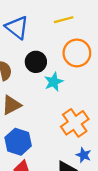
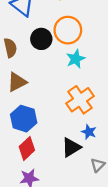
orange circle: (77, 53) -> (68, 30), moved
cyan star: (54, 82) -> (76, 59), moved

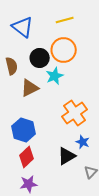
cyan star: (76, 59) -> (55, 76), moved
brown triangle: (17, 82) -> (30, 88), moved

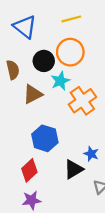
orange cross: (75, 113) -> (82, 101), moved
blue hexagon: (24, 130) -> (45, 138), moved

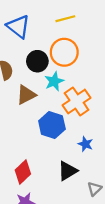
blue hexagon: (45, 138) -> (52, 125), moved
blue star: (91, 154) -> (85, 144), moved

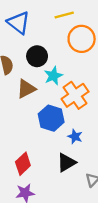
orange circle: (64, 52) -> (82, 39), moved
blue star: (85, 144) -> (75, 137), moved

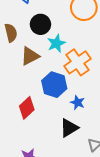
red diamond: (23, 164) -> (27, 108), moved

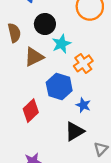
orange cross: (77, 62) -> (83, 63), size x0.7

